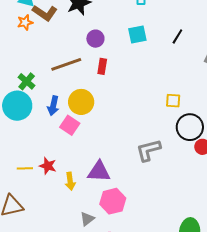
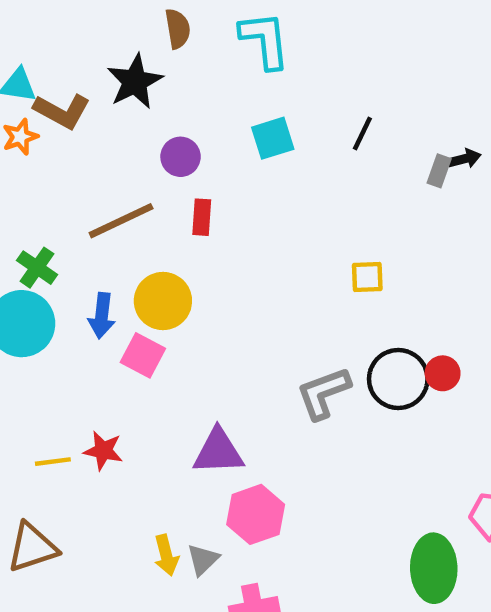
black circle: (190, 127) -> (398, 379), moved
yellow arrow: (70, 181) -> (166, 555), moved

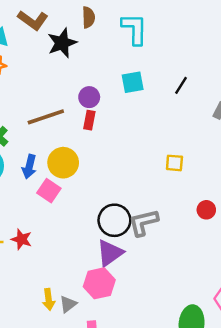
brown L-shape: (62, 111) -> (33, 20), moved
purple circle: (181, 157) -> (89, 97), moved
red circle: (443, 373) -> (206, 210), moved
black circle: (398, 379) -> (114, 220), moved
purple triangle: (218, 452) -> (110, 253), moved, turned -40

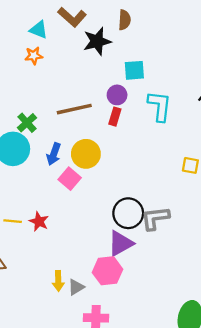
cyan L-shape: (135, 29) -> (160, 106), moved
cyan square: (133, 82) -> (134, 70), moved

